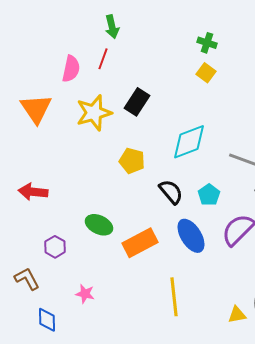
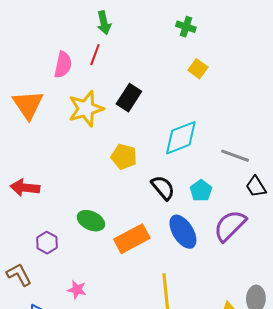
green cross: (207, 43) -> (186, 27), moved

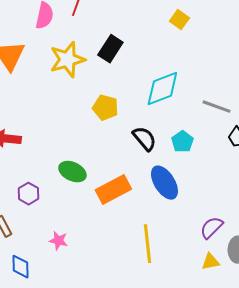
purple semicircle: (230, 226) -> (211, 228), moved, size x0.7

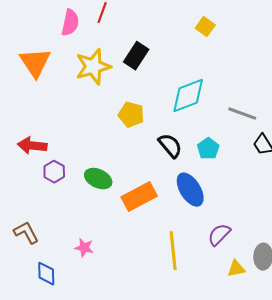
purple hexagon: (28, 194) -> (54, 172), moved
purple semicircle: (211, 228) -> (219, 235), moved

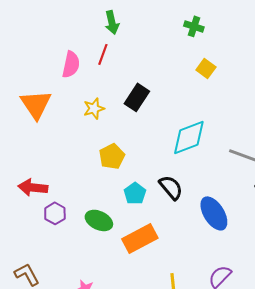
yellow star: (93, 67) -> (94, 108), size x0.6
yellow pentagon: (131, 115) -> (112, 156), moved, turned 30
cyan pentagon: (208, 149) -> (135, 193), moved
blue ellipse: (190, 190) -> (214, 213), moved

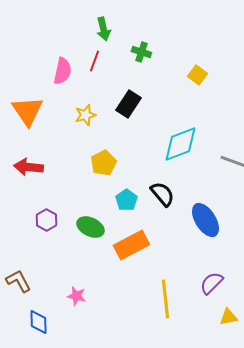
green cross: (194, 26) -> (141, 52), moved
red arrow: (33, 187) -> (28, 167), moved

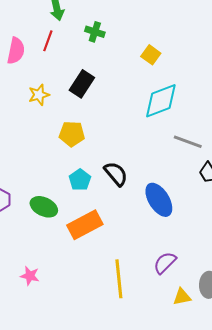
cyan diamond: (180, 144) -> (161, 101), moved
yellow pentagon: (103, 163) -> (72, 134), moved, turned 30

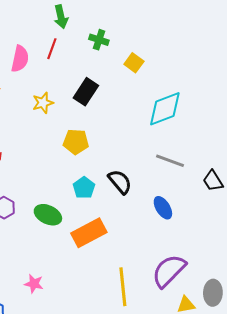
yellow square: (151, 55) -> (134, 63), moved
gray line: (188, 142) -> (170, 161), moved
blue ellipse: (159, 200) -> (163, 208), size x0.7
purple semicircle: (165, 263) -> (169, 271), size x1.5

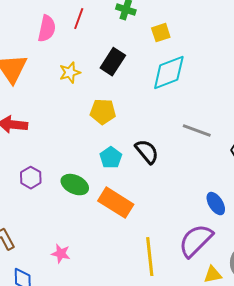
yellow square: (134, 63) -> (161, 33), turned 36
cyan diamond: (165, 109) -> (169, 73), moved
blue ellipse: (163, 208) -> (216, 204), moved
orange rectangle: (89, 233) -> (116, 203), turned 60

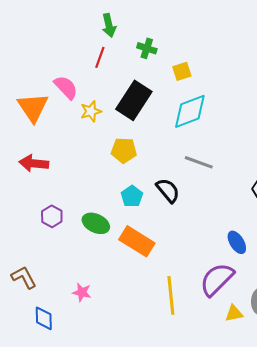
pink semicircle: (47, 29) -> (66, 87), moved, turned -56
black rectangle: (113, 62) -> (134, 100), size x1.4
gray line: (197, 131) -> (199, 162), moved

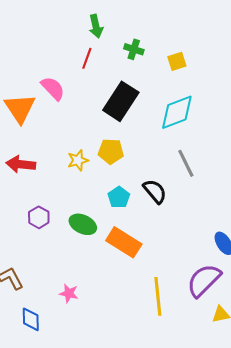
yellow square: (182, 71) -> (177, 61), moved
yellow star: (91, 111) -> (78, 160), moved
gray line: (199, 162) -> (186, 163), turned 44

